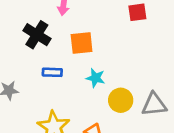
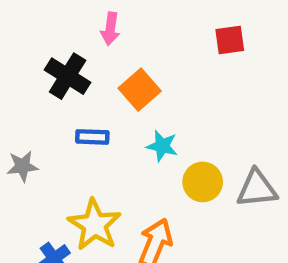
orange square: (82, 43) -> (140, 90), turned -35

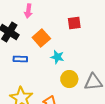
red square: (230, 40) -> (74, 23), moved
cyan star: (162, 146) -> (57, 57), moved

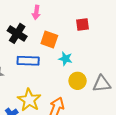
orange square: (41, 38) -> (49, 40), turned -30
blue rectangle: (20, 59) -> (28, 61), size x1.5

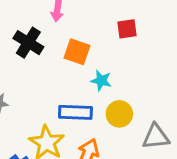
blue rectangle: (28, 61) -> (75, 112), moved
gray triangle: (102, 84) -> (156, 137), moved

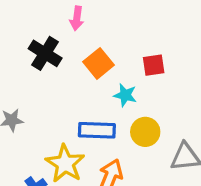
red square: (127, 29) -> (154, 65), moved
orange square: (77, 52) -> (98, 63), turned 32

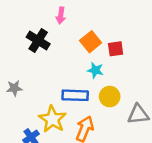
orange square: (98, 63) -> (91, 42), moved

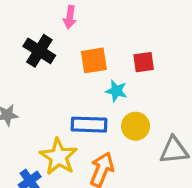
orange square: (91, 42) -> (94, 60), moved, turned 30

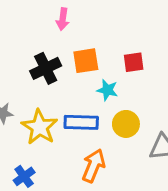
black cross: (39, 51) -> (46, 68), moved, turned 32
yellow star: (59, 157) -> (40, 127), moved

